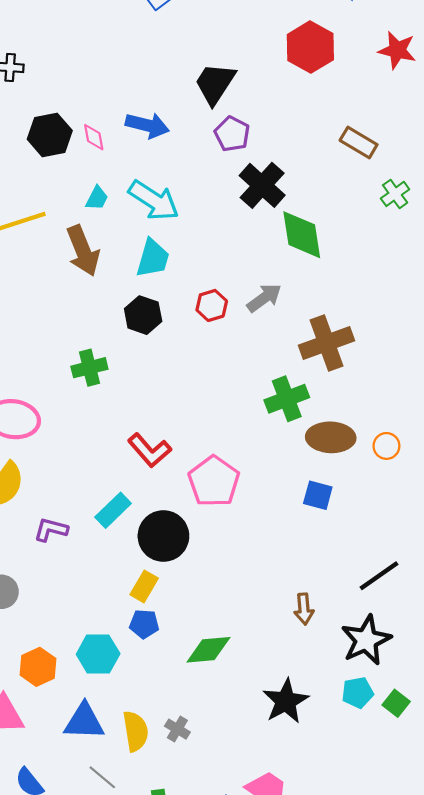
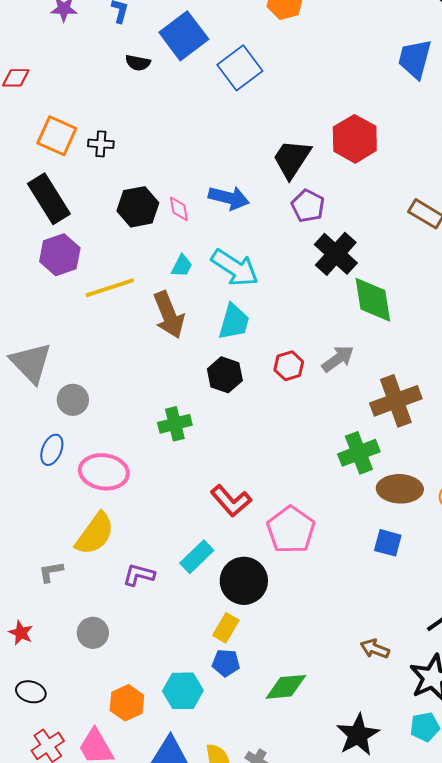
red hexagon: (310, 47) -> (355, 139), moved
brown arrow: (304, 609) -> (375, 649), turned 116

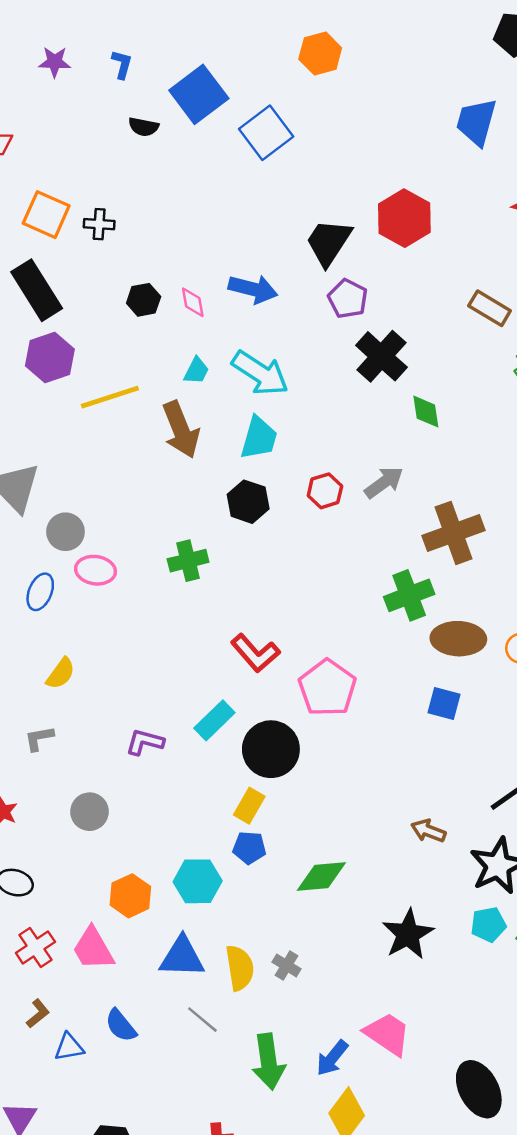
black hexagon: (138, 207) -> (144, 300), size x0.7
green diamond: (373, 300) -> (426, 412), size x0.6
pink ellipse: (104, 472) -> (96, 570), moved, size x0.7
yellow semicircle: (95, 534) -> (61, 673), moved, size x0.6

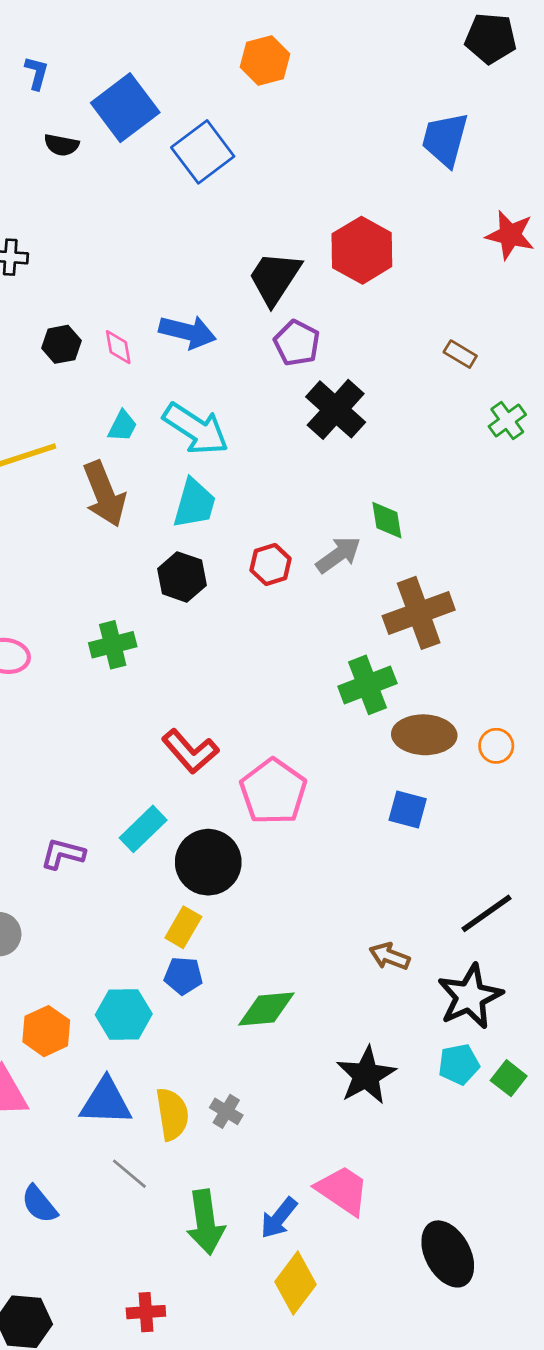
brown rectangle: (490, 308) -> (460, 354), size x0.7
green diamond: (426, 412) -> (387, 520), moved
blue semicircle: (121, 1026) -> (39, 1204), moved

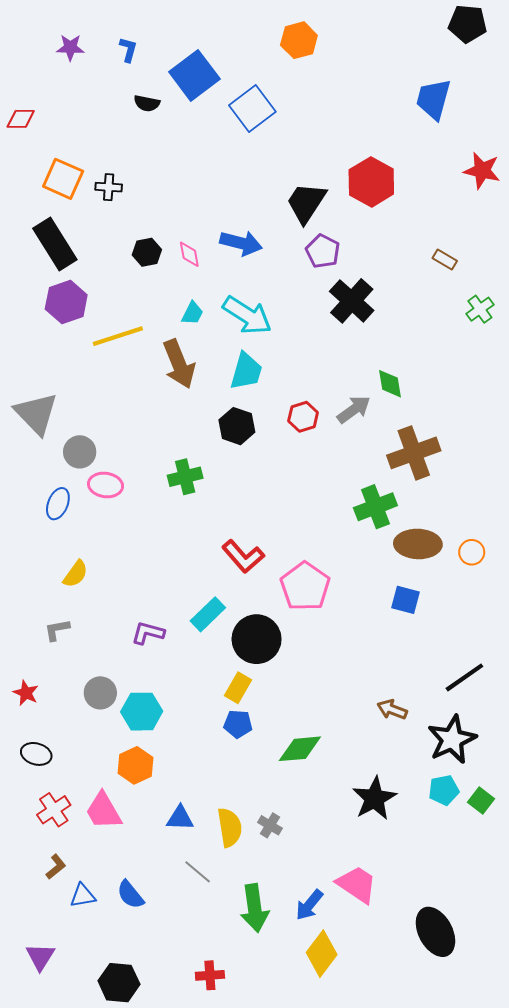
cyan hexagon: (124, 1014) -> (142, 712), moved
blue triangle: (106, 1102) -> (180, 818), size x0.7

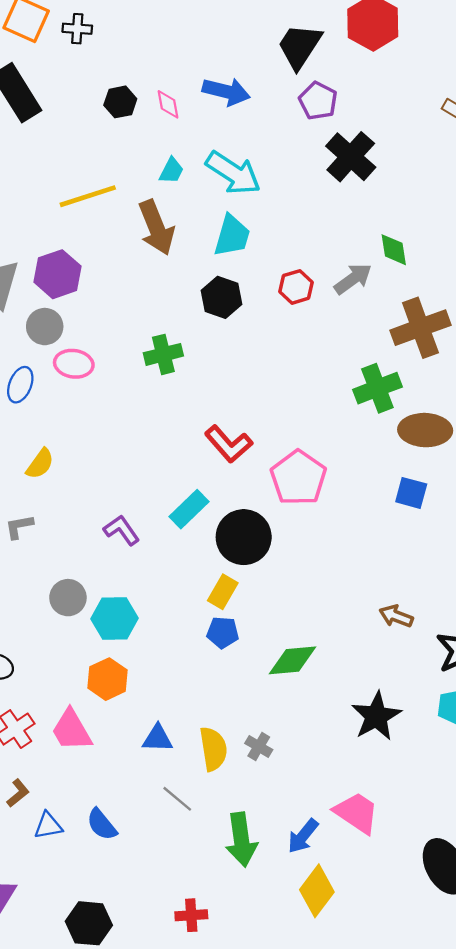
purple hexagon: (66, 302) -> (57, 274), moved
purple L-shape: (148, 633) -> (121, 530), turned 40

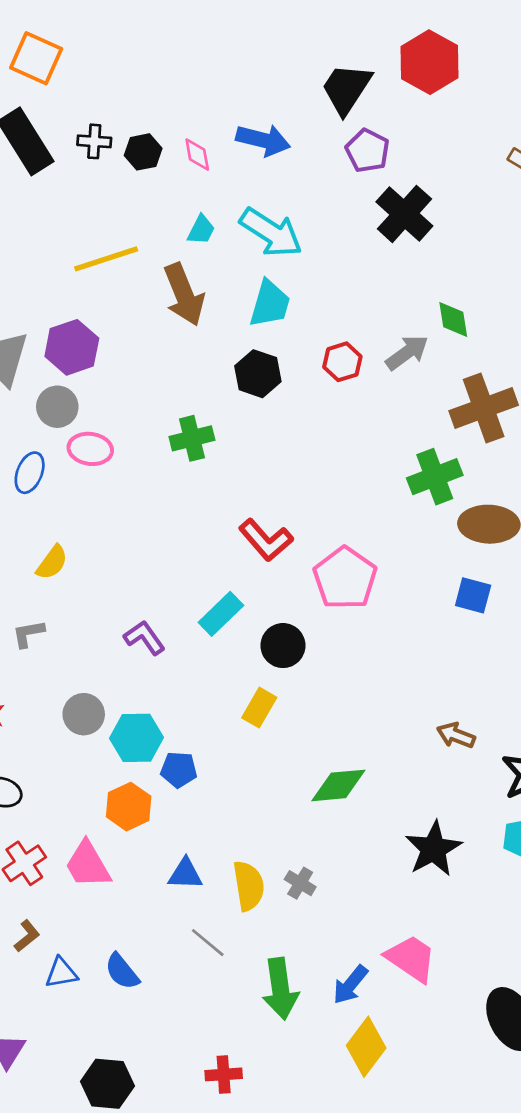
black cross: (77, 29) -> (94, 141), moved
black circle: (244, 537) -> (283, 646), size x0.7
blue pentagon: (223, 632) -> (179, 770), moved

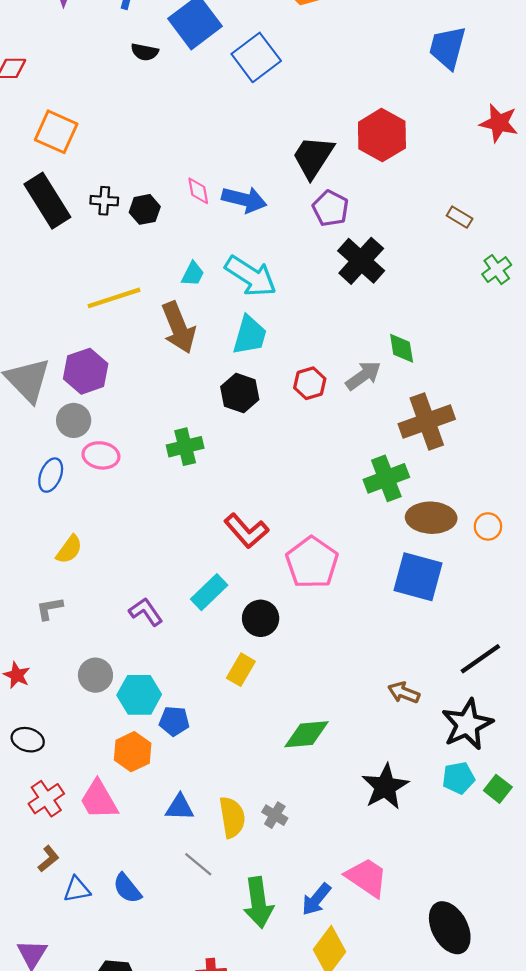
pink diamond: (197, 155) -> (198, 191), moved
blue square: (473, 595) -> (418, 577), size x1.6

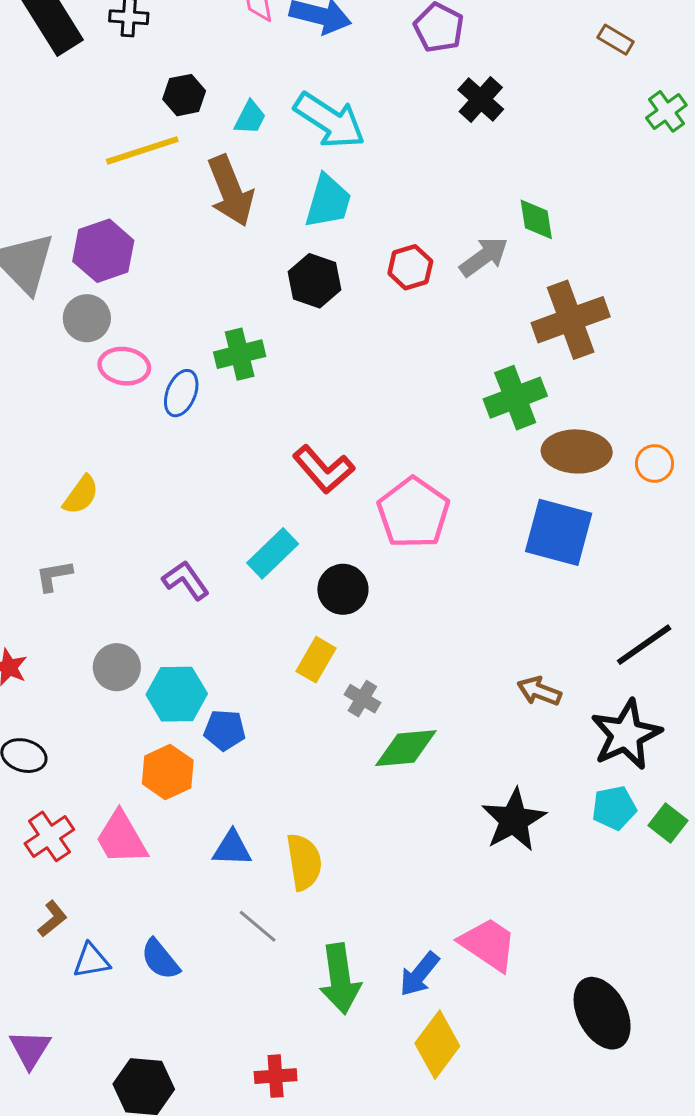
black hexagon: (145, 209) -> (184, 95), moved
black cross: (361, 261) -> (481, 100), size x0.7
blue ellipse: (51, 475) -> (181, 393), moved
gray cross: (275, 815) -> (362, 699), moved

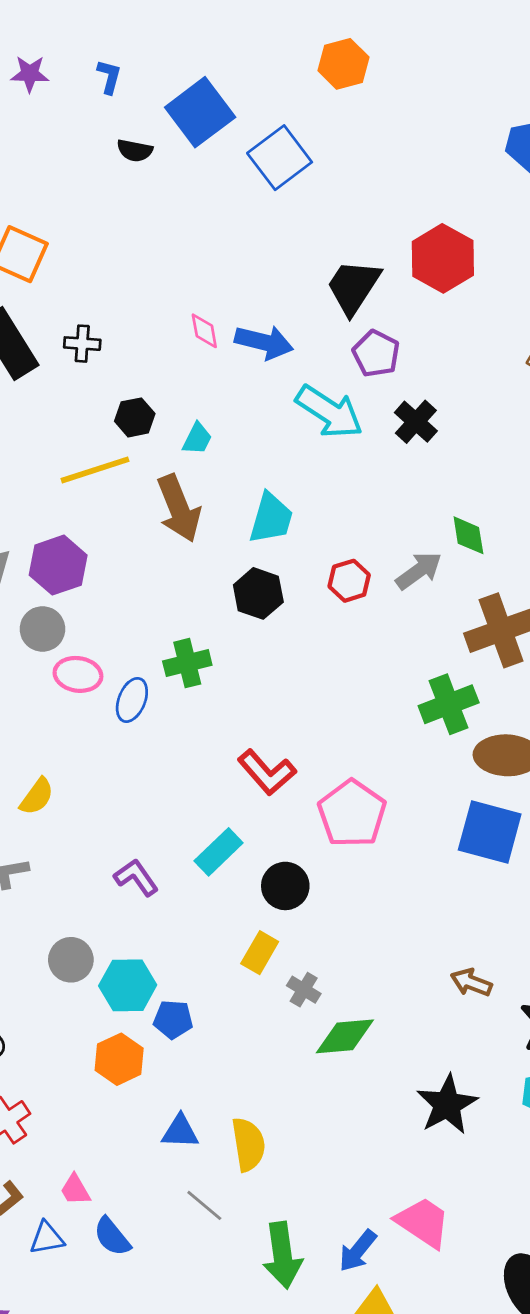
cyan arrow: (329, 120) -> (329, 412), moved
pink trapezoid: (121, 838) -> (75, 1190), moved, size x0.6

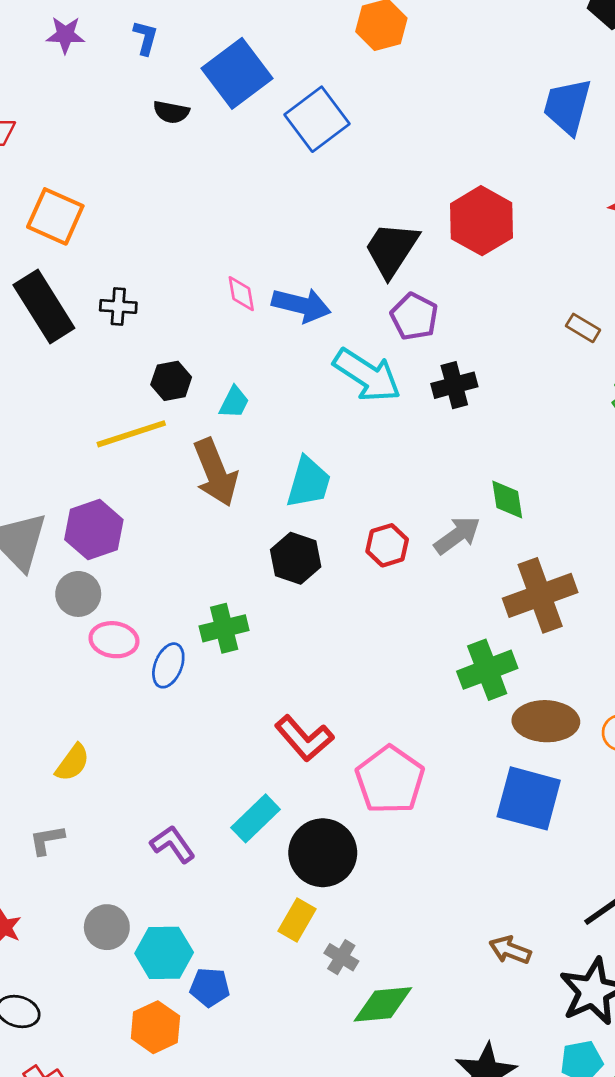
black cross: (416, 422) -> (454, 385), turned 33
black circle: (285, 886) -> (323, 853), size x1.4

